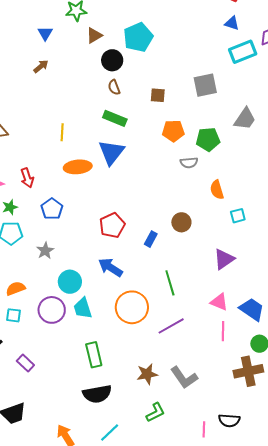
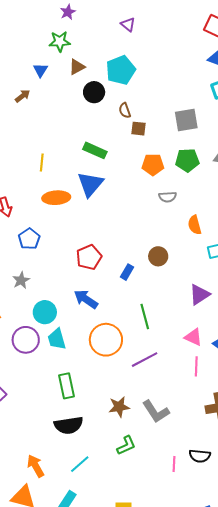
blue triangle: (45, 33) -> (41, 70), moved
brown semicircle: (114, 87) -> (125, 110), moved
green pentagon: (208, 139) -> (187, 160), moved

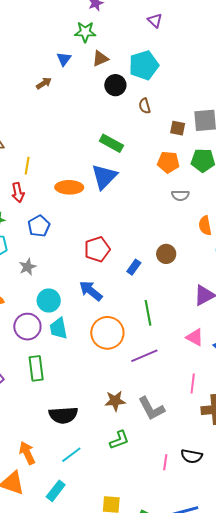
brown square: (139, 129) -> (178, 128), moved
yellow line: (42, 163) -> (27, 166), moved
pink line: (196, 366) -> (193, 384), moved
green rectangle: (66, 386) -> (36, 368), moved

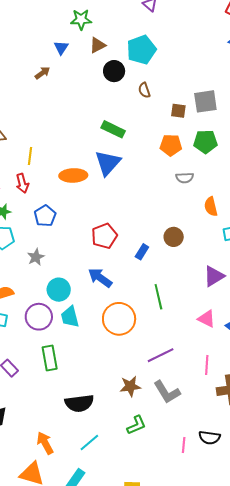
purple line: (144, 356) -> (161, 355), moved

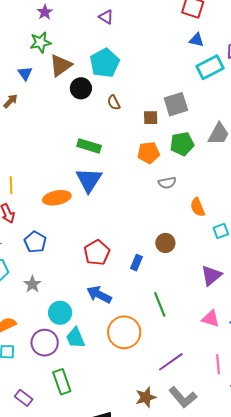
brown triangle: (98, 45) -> (61, 65), size x1.4

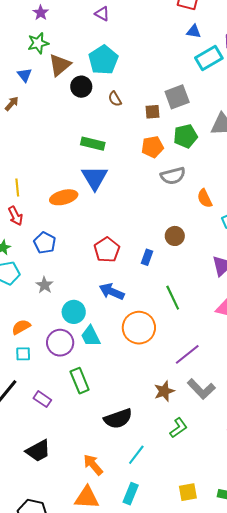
gray semicircle: (167, 183) -> (173, 176), size x1.4

